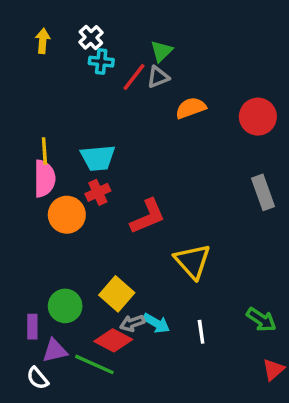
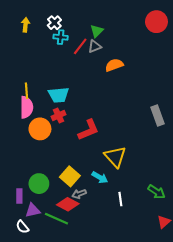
red circle: (258, 117) -> (156, 22), moved
cyan arrow: (156, 323) -> (100, 177), moved

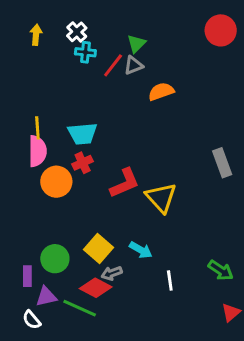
yellow triangle: (115, 157) -> (161, 198), moved

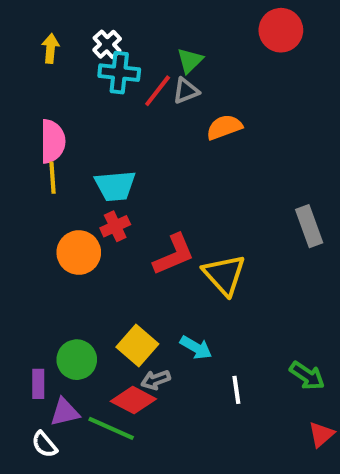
red circle: (221, 30) -> (281, 30), moved
cyan cross: (85, 52) -> (119, 73), size x1.4
pink semicircle: (37, 151) -> (52, 141), moved

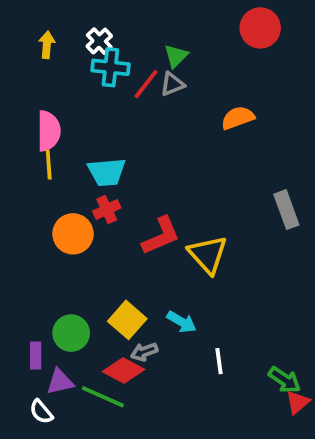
orange semicircle: (224, 127) -> (238, 118), moved
green arrow: (307, 376) -> (285, 380), moved

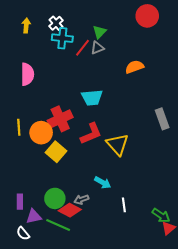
yellow line: (49, 165) -> (19, 127), moved
cyan trapezoid: (107, 172) -> (92, 98), moved
red cross: (107, 210) -> (60, 119), size x1.6
yellow square: (127, 320) -> (56, 152), moved
green circle: (71, 333) -> (55, 198), moved

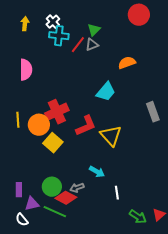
cyan trapezoid: (92, 98) -> (106, 92), moved, turned -45
green arrow: (161, 215) -> (138, 217), moved

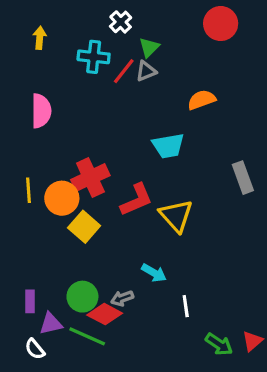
white cross: (53, 22) -> (121, 22), moved
cyan trapezoid: (106, 92) -> (168, 146), turned 40

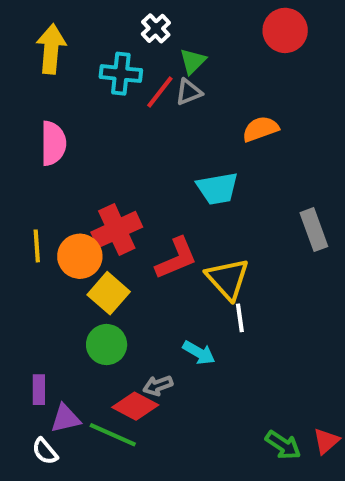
yellow arrow: (40, 38) -> (51, 49), size x1.6
green circle: (82, 297) -> (107, 345), moved
white line: (186, 306) -> (240, 318), moved

